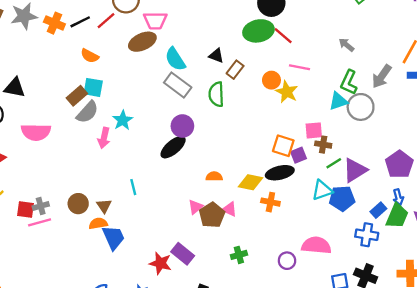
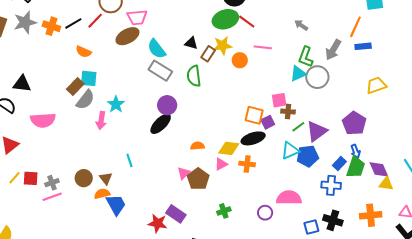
yellow star: (287, 92) -> (223, 46), moved, turned -30
pink triangle: (229, 209) -> (221, 164), moved, turned -48
red square: (25, 210) -> (31, 178), moved

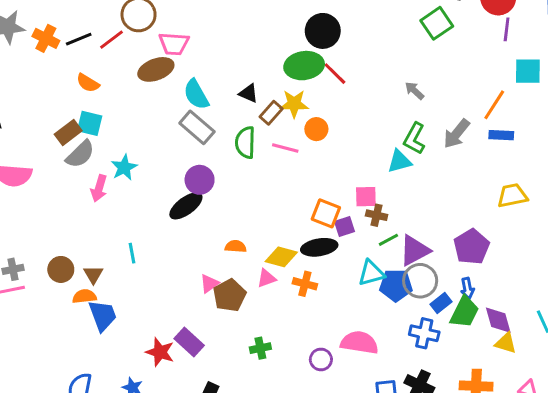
pink line: (263, 47) -> (285, 148), moved
gray circle: (317, 77) -> (420, 281), moved

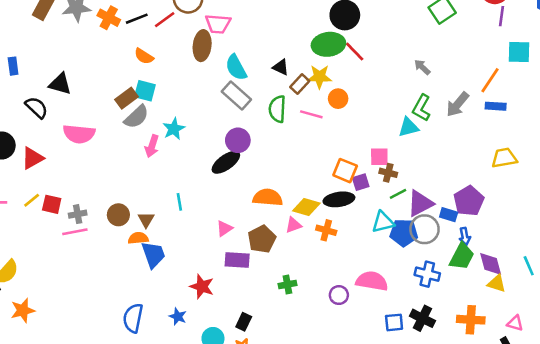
brown ellipse: (156, 69) -> (202, 46), turned -64
orange semicircle: (236, 246) -> (268, 198), size x1.6
pink triangle: (209, 284) -> (224, 228), moved
blue rectangle: (441, 303) -> (449, 215), moved, turned 54
purple rectangle: (189, 342) -> (237, 260), moved, turned -40

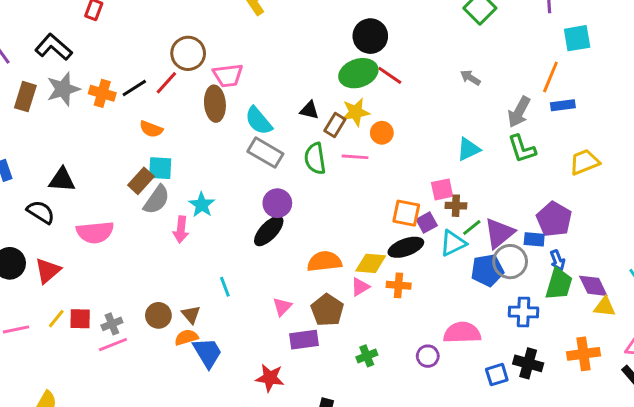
green L-shape: (422, 108) -> (522, 149), moved, turned -36
cyan triangle: (383, 222) -> (453, 243), moved

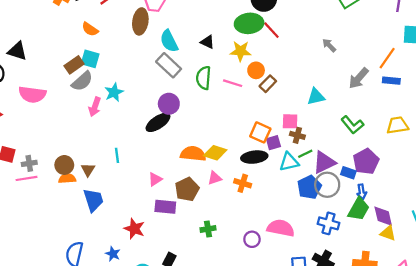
brown rectangle: (335, 125) -> (268, 84), moved
green L-shape: (522, 149) -> (352, 125), moved, turned -35
yellow diamond: (371, 263) -> (215, 153), moved
blue pentagon: (487, 270) -> (309, 187), turned -30
orange semicircle: (186, 337) -> (67, 179), moved

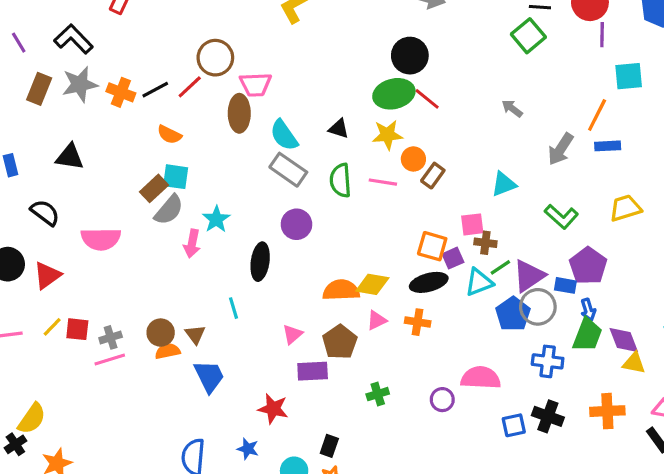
black triangle: (17, 51) -> (70, 157), moved
black ellipse: (158, 122) -> (260, 262), moved, turned -40

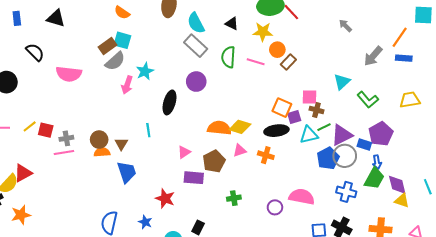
cyan triangle: (504, 184) -> (342, 82), moved, turned -30
red triangle: (47, 275) -> (23, 173), moved

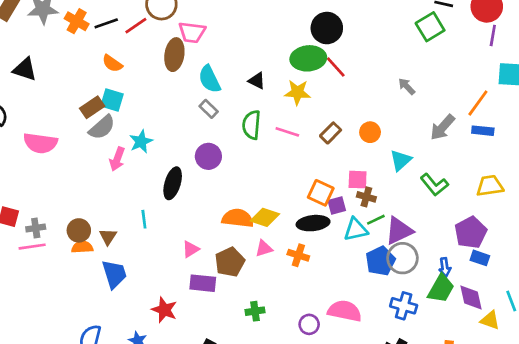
gray rectangle: (196, 46) -> (209, 109), size x0.6
orange circle: (277, 50) -> (370, 132), moved
purple pentagon: (381, 134) -> (471, 232), moved
blue rectangle: (364, 144) -> (480, 258), moved
yellow triangle: (402, 201) -> (490, 320), moved

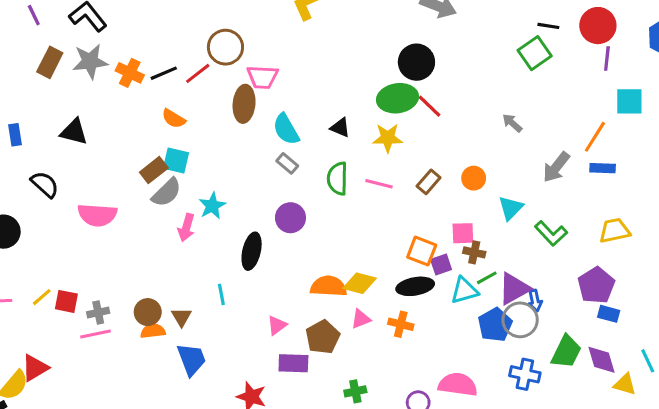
blue arrow: (445, 267) -> (535, 301), moved

